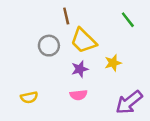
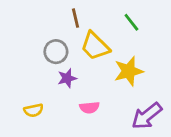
green line: (128, 20) -> (131, 22), moved
yellow star: (113, 63) -> (129, 71), size x1.5
purple star: (80, 69) -> (67, 78), moved

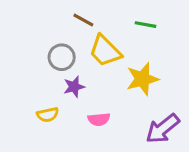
brown line: (75, 18) -> (83, 20), turned -48
green line: (131, 22) -> (145, 25), turned -42
yellow semicircle: (34, 110) -> (48, 115), moved

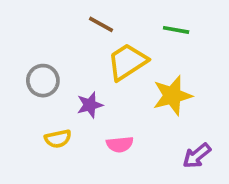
yellow trapezoid: (105, 51) -> (127, 62), turned 102
gray circle: (62, 57) -> (43, 81), moved
purple arrow: (163, 129) -> (197, 156), size x0.7

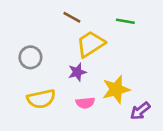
yellow star: (172, 96) -> (116, 89), moved
purple star: (90, 105) -> (77, 72), moved
yellow semicircle: (58, 139) -> (41, 99), size x1.5

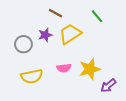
green line: (125, 21) -> (97, 16), turned 40
purple star: (77, 72) -> (45, 35), moved
pink semicircle: (85, 103) -> (64, 68), moved

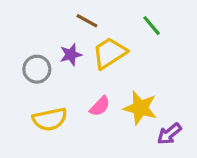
pink semicircle: (64, 68) -> (100, 106), turned -40
yellow star: (90, 69) -> (140, 108), turned 30

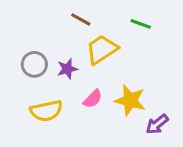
green line: (152, 26) -> (141, 24), turned -30
purple star: (71, 55) -> (67, 69), moved

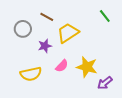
brown line: (81, 19) -> (47, 17), moved
green line: (141, 24) -> (105, 16), moved, turned 32
gray circle: (34, 64) -> (23, 29), moved

